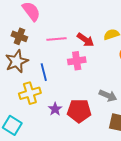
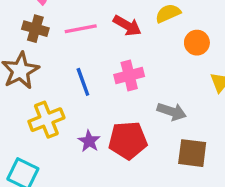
brown cross: (19, 36) -> (35, 29), moved
pink cross: (77, 61) -> (129, 75), moved
blue line: (44, 72) -> (83, 82), moved

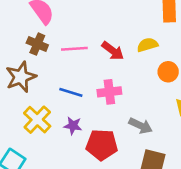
blue line: (83, 82) -> (71, 92), turned -60
yellow cross: (46, 120) -> (37, 120), turned -32
purple star: (89, 141) -> (73, 126), moved, turned -30

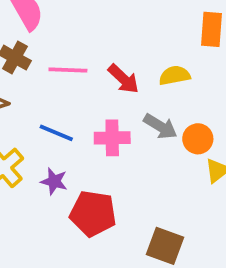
orange circle: (168, 72) -> (198, 139), moved
gray arrow: (141, 126) -> (160, 126), moved

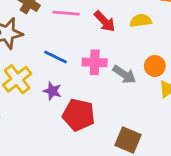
gray arrow: (160, 126) -> (124, 74), moved

